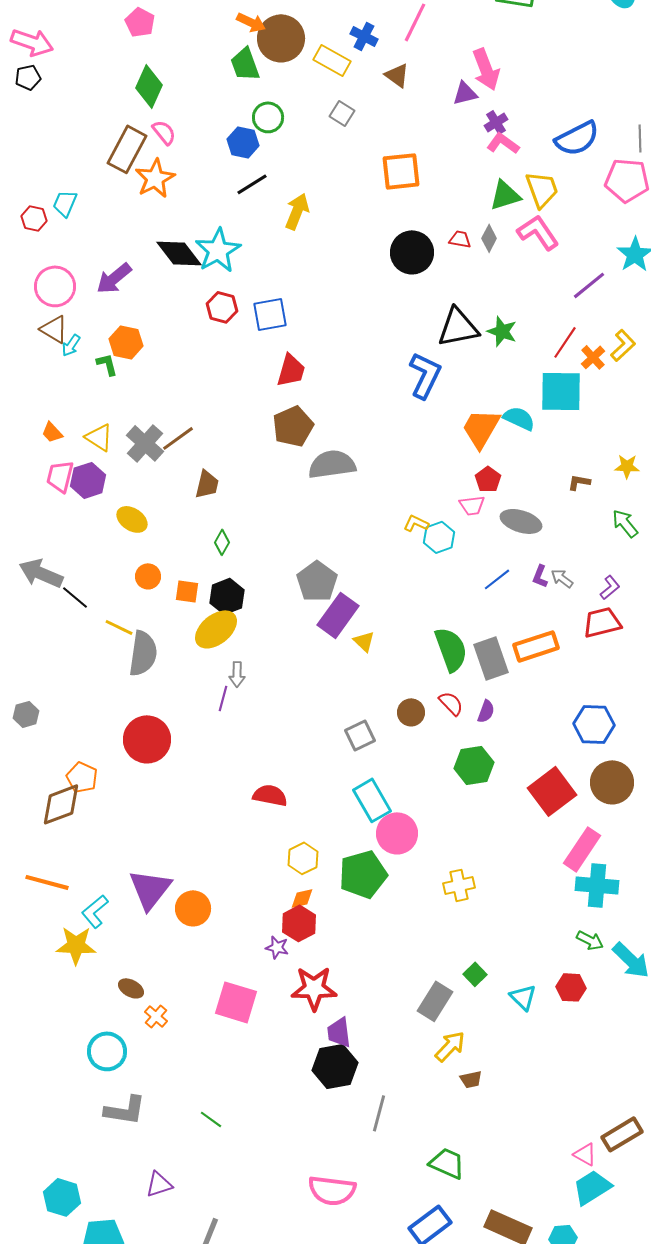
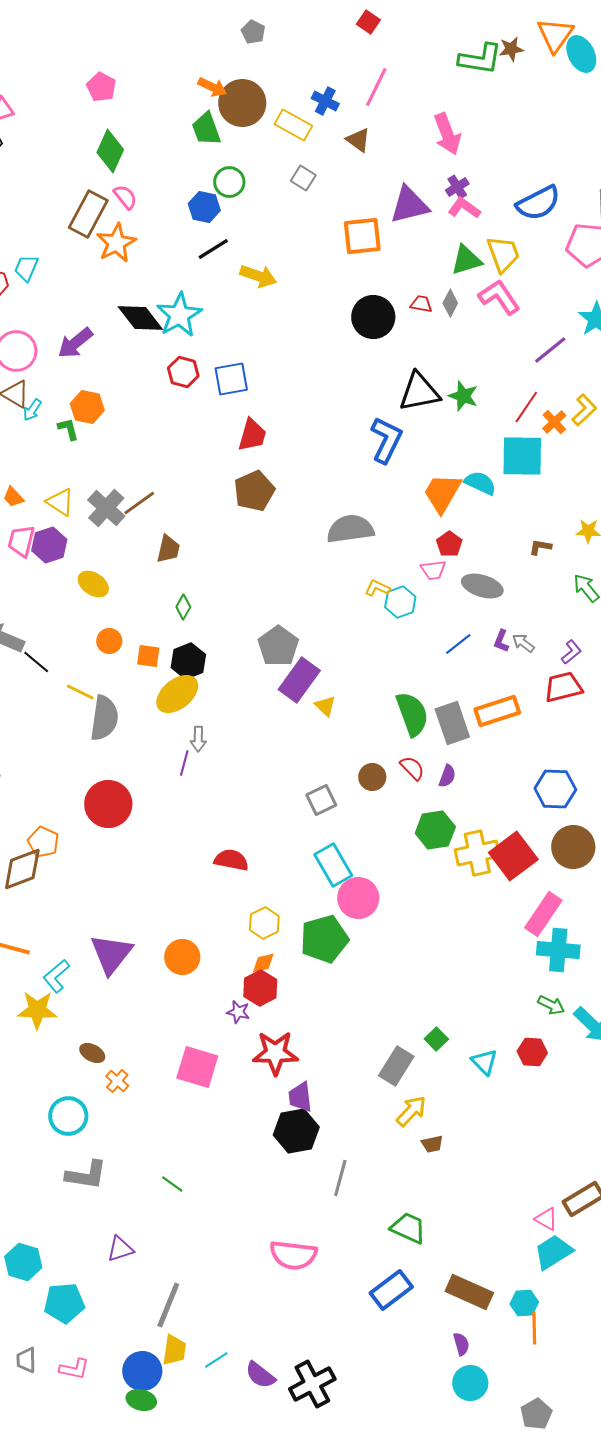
purple triangle: (465, 93) -> (409, 205), moved, size x1.6
yellow arrow: (297, 211) -> (258, 276), turned 87
gray semicircle: (332, 464) -> (350, 529), moved
yellow cross: (459, 885) -> (477, 853), moved, size x1.4
orange circle: (193, 908) -> (182, 957), moved

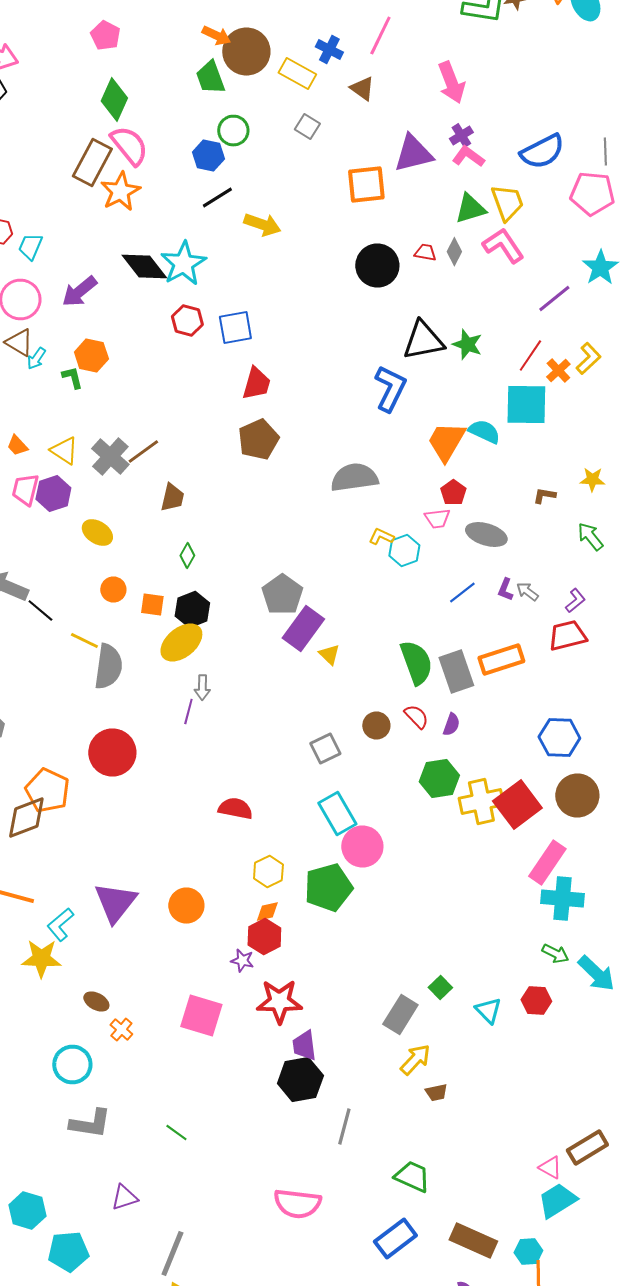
pink semicircle: (125, 197) -> (129, 146), size x1.6
cyan trapezoid: (26, 268) -> (30, 246), moved
orange pentagon: (43, 842) -> (47, 790), size x1.4

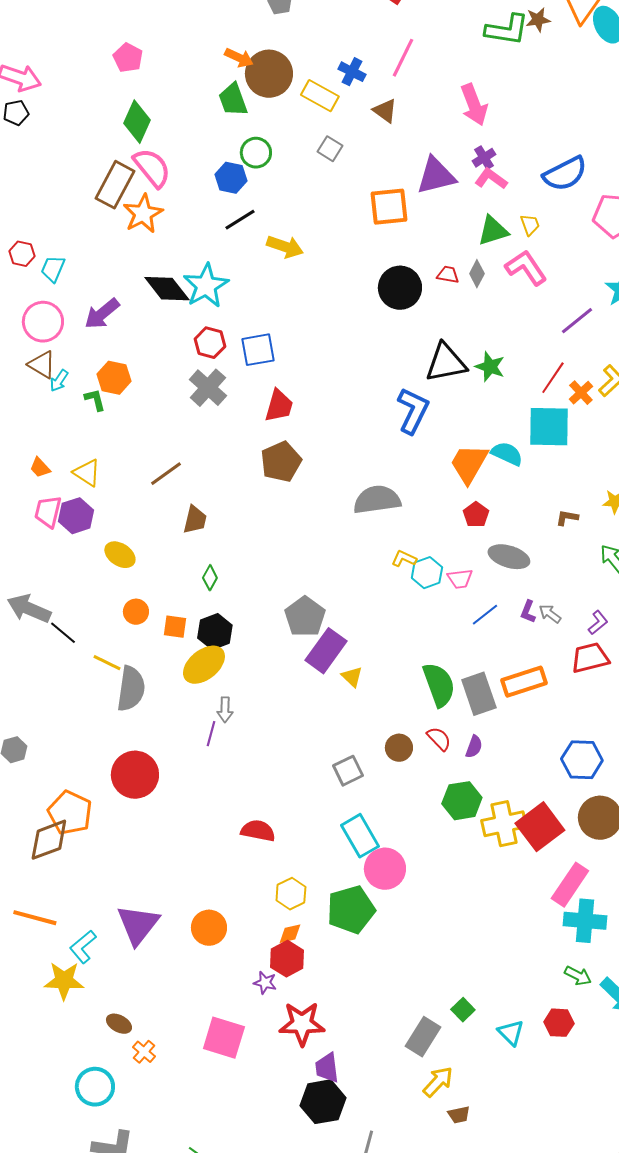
yellow trapezoid: (507, 202) -> (530, 225), size x0.6
gray cross: (110, 456) -> (208, 388), moved
pink trapezoid: (437, 518) -> (460, 579), moved

